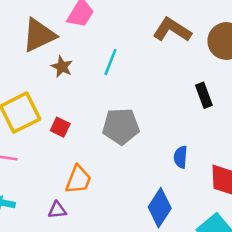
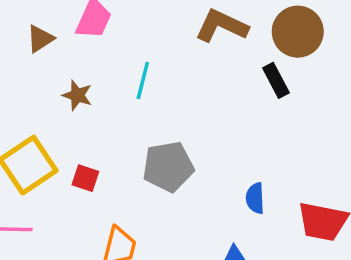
brown triangle: (39, 35) -> (40, 39), moved, size x0.6
black rectangle: (204, 95) -> (276, 80), moved

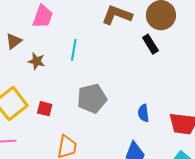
brown triangle: (40, 39) -> (14, 41), moved

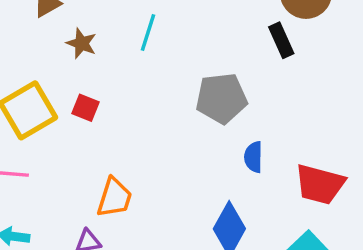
gray pentagon: (92, 98) -> (221, 98), moved
red square: (45, 109) -> (86, 108), moved

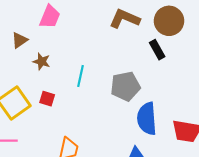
cyan line: (148, 32) -> (81, 76), moved
blue semicircle: (253, 157) -> (147, 119), size x1.8

